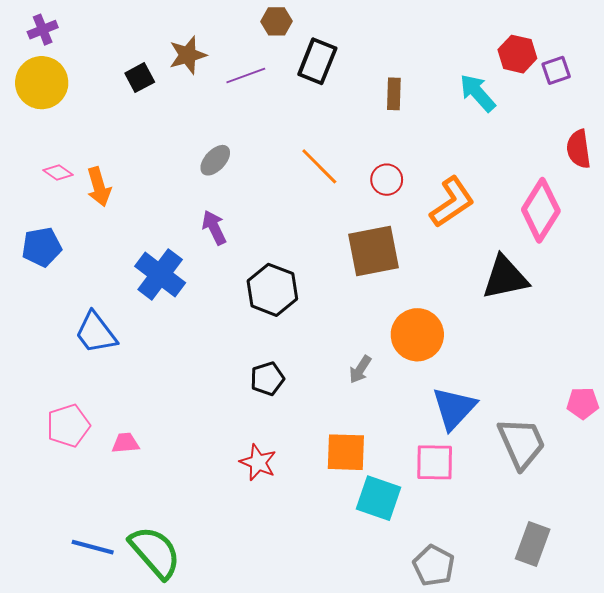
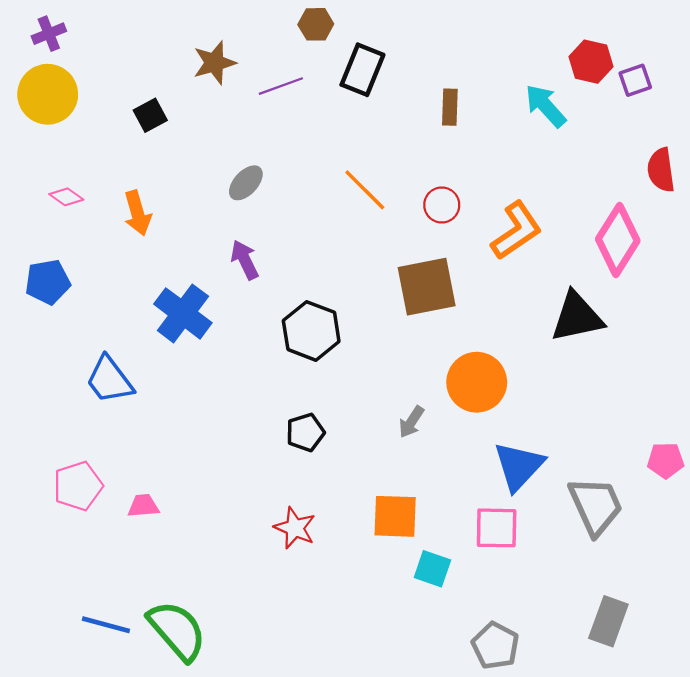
black square: (140, 78) -> (150, 115), moved
orange arrow: (99, 187) -> (137, 213), moved
cyan square: (379, 498) -> (432, 569), size x0.7

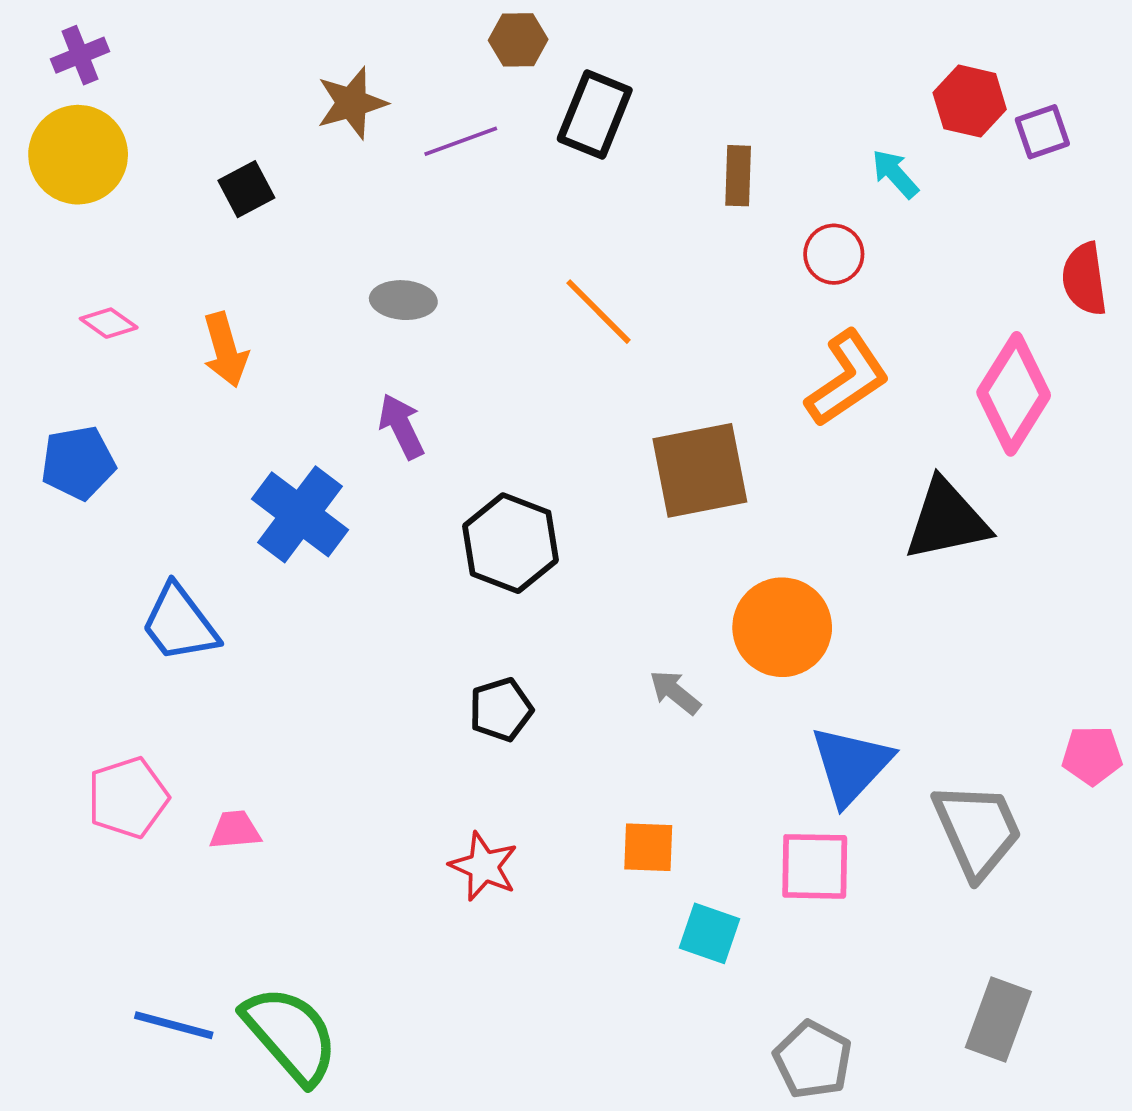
cyan arrow: (546, 106) -> (895, 174), size x0.7
gray ellipse: (246, 183) -> (403, 300), turned 51
red circle: (442, 205) -> (834, 254), moved
gray arrow: (411, 422) -> (675, 692), turned 96
orange square: (395, 516) -> (648, 847), size x0.7

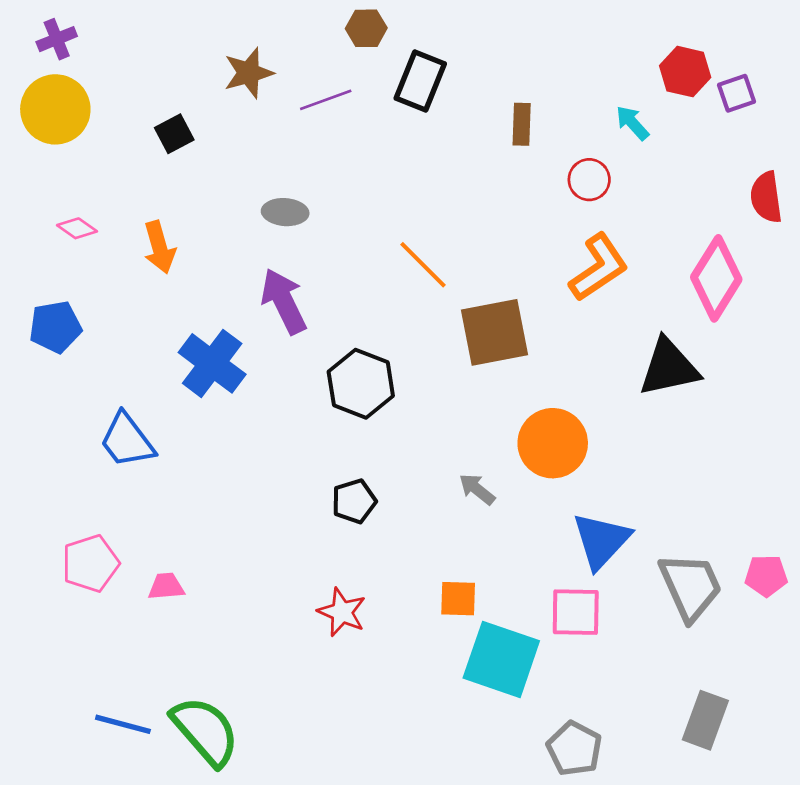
orange line: (598, 312) -> (423, 265), moved
purple arrow: (401, 426) -> (284, 301), size x1.4
pink pentagon: (1092, 755) -> (766, 576), moved
cyan square: (709, 933) -> (501, 659), size x1.8

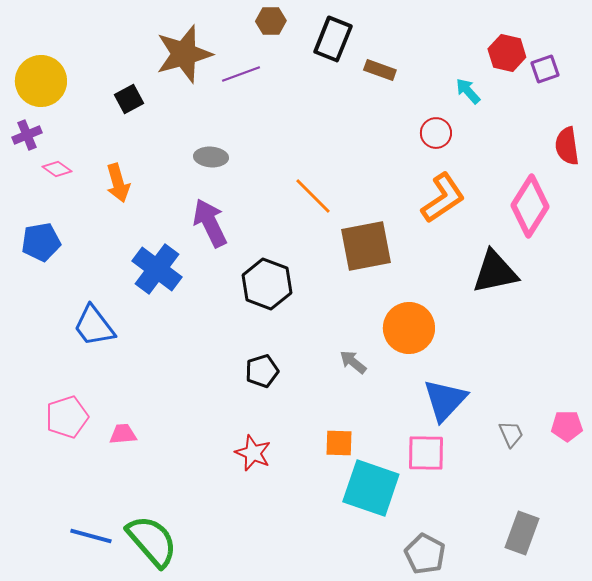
purple cross: (57, 39) -> (27, 135), moved
brown star: (249, 73) -> (184, 54), size x1.5
black rectangle: (420, 81) -> (333, 39), moved
brown rectangle: (522, 124) -> (380, 70), moved, turned -72
gray trapezoid: (691, 586) -> (511, 434), size x0.5

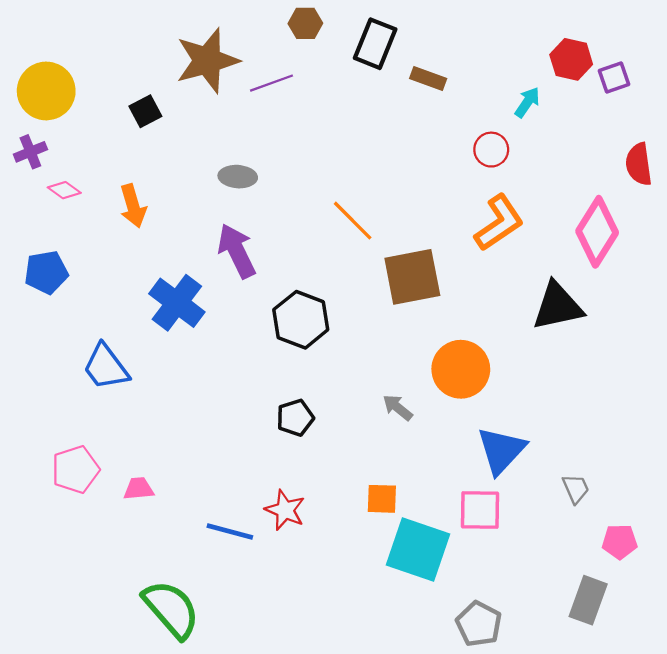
cyan arrow: (468, 91) -> (527, 102), turned 76
pink pentagon: (567, 426) -> (620, 542), moved
blue line: (91, 536) -> (230, 531), moved

